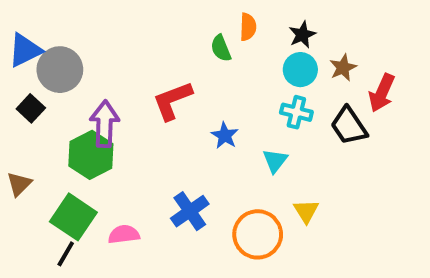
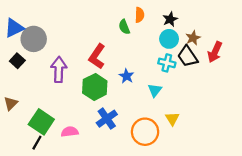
red L-shape: (172, 101) -> (97, 56), turned -35
black trapezoid: (349, 126) -> (188, 56), moved
green hexagon: (91, 155) -> (95, 87), moved

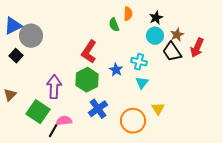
cyan cross: (167, 63) -> (139, 62), moved
purple arrow: (59, 69) -> (54, 87), moved
black line: (37, 143) -> (53, 131), moved

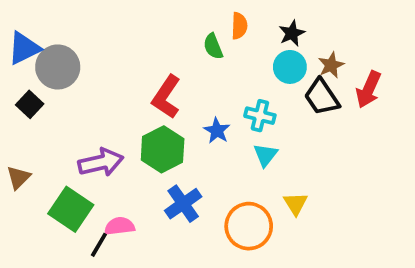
purple arrow: (54, 87) -> (101, 162), turned 75

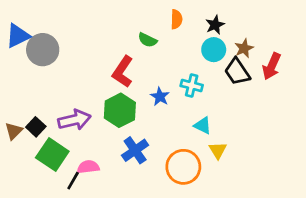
green semicircle: (213, 46) -> (147, 40), moved, turned -42
black square: (30, 104) -> (36, 127), moved
cyan triangle: (266, 155) -> (203, 125), moved, turned -42

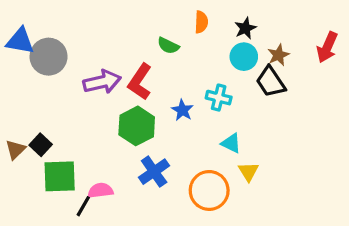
blue triangle: (18, 36) -> (20, 41), turned 36
red arrow: (272, 66) -> (327, 47), moved
purple arrow: (74, 120) -> (102, 82), moved
green square: (52, 154) -> (60, 176), turned -36

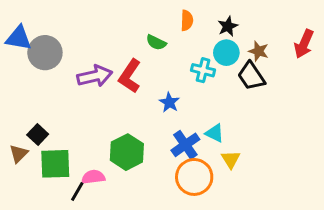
brown star: (278, 55) -> (259, 51), turned -30
cyan cross: (219, 98) -> (203, 70), moved
green hexagon: (137, 126) -> (127, 152), moved
brown triangle: (15, 150) -> (19, 154), moved
blue cross: (154, 172) -> (185, 145), moved

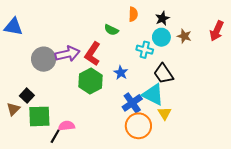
gray circle: (45, 53) -> (44, 59), moved
black trapezoid: (251, 76) -> (163, 74), moved
cyan triangle: (215, 133) -> (153, 95), size x1.6
green hexagon: (127, 152) -> (90, 81), moved

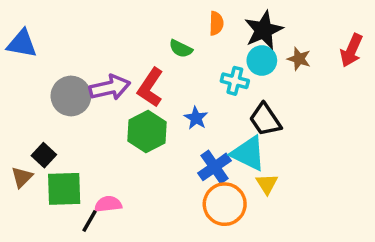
black star: (162, 18) -> (264, 30), size x1.6

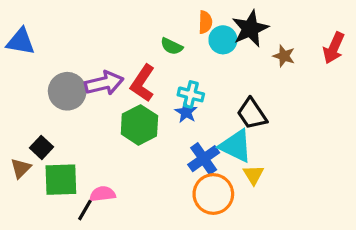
cyan circle: (262, 61) -> (223, 40), moved
cyan cross: (235, 81) -> (191, 94), moved

